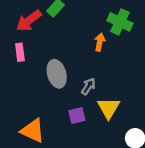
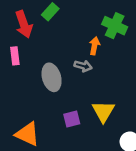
red arrow: (29, 21) -> (24, 24), turned -72
gray arrow: (88, 86) -> (83, 66), moved, turned 72

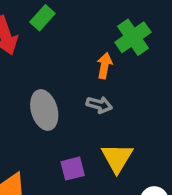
green cross: (115, 26) -> (133, 37), turned 30
gray arrow: (83, 66) -> (99, 105), moved

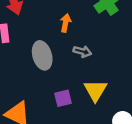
orange arrow: (105, 66) -> (66, 23), moved

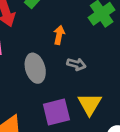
purple square: (63, 98) -> (56, 112), size x1.5

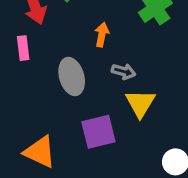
yellow triangle: (90, 104) -> (140, 103), moved

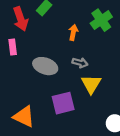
orange arrow: (102, 35) -> (73, 32), moved
gray ellipse: (72, 76) -> (45, 66), turned -55

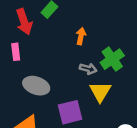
green cross: (101, 20) -> (112, 59), moved
gray ellipse: (45, 66) -> (36, 86), moved

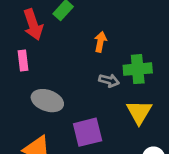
green cross: (112, 59) -> (138, 69), turned 30
yellow triangle: (100, 92) -> (139, 112), moved

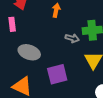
orange arrow: (100, 42) -> (56, 10), moved

